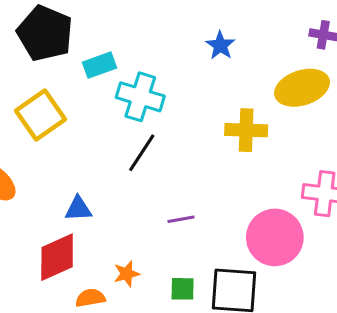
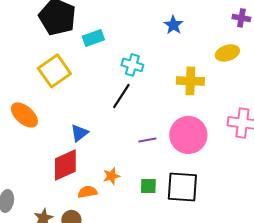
yellow ellipse: (302, 88) -> (227, 53), size x0.7
cyan cross: (140, 97) -> (132, 65), moved, size x0.7
blue triangle: (78, 209) -> (79, 133), turned -36
pink circle: (275, 237) -> (188, 135), moved

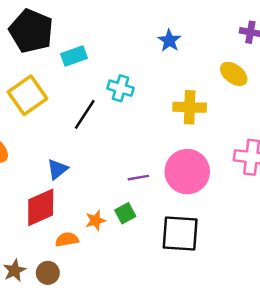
yellow ellipse: (227, 53) -> (234, 74), turned 55
black line: (121, 96) -> (85, 114), moved
green square: (148, 186) -> (125, 213), moved, turned -30

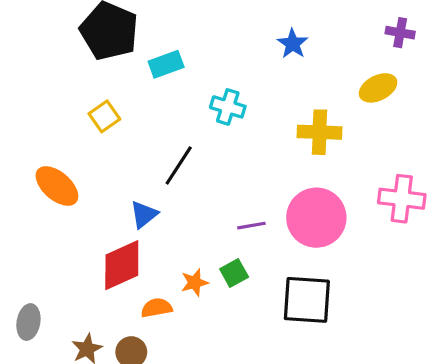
yellow ellipse: (234, 74) -> (378, 88), turned -64
yellow square: (28, 95) -> (104, 116), size x0.6
black line: (85, 114) -> (179, 165), moved

